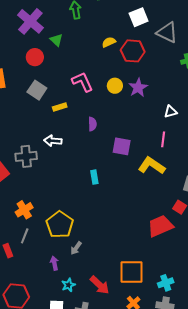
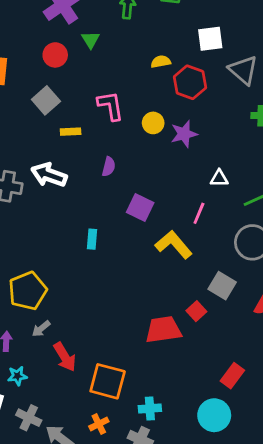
white arrow: (53, 141) -> (49, 175), size x1.4
red arrow: (100, 285) -> (65, 357), moved

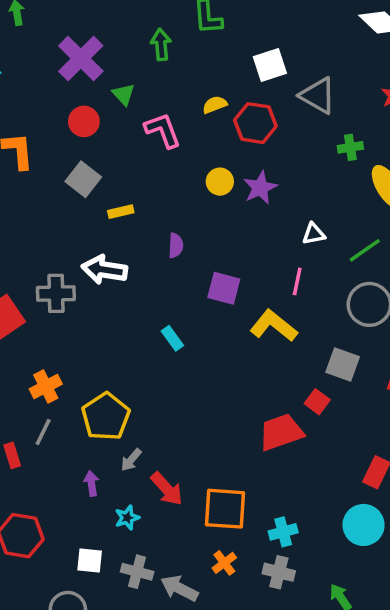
pink L-shape: (111, 106) -> (163, 130), moved
cyan rectangle: (92, 239) -> (172, 338), turned -30
cyan star: (17, 376) -> (127, 518), moved

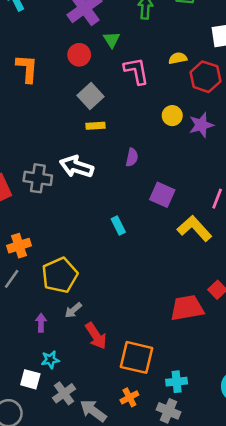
gray square: (83, 179) -> (90, 96), moved
cyan star: (127, 518) -> (50, 360), moved
gray cross: (137, 572) -> (64, 393), turned 30

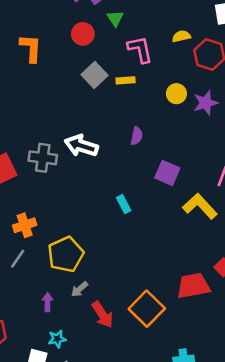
yellow rectangle: (95, 126) -> (125, 80), moved
orange square: (136, 357) -> (147, 309), moved, turned 32

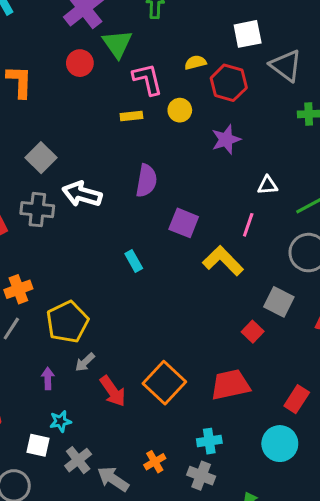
green triangle: (115, 18) -> (117, 44), size x1.5
gray square: (95, 75) -> (41, 158), moved
yellow circle: (176, 94) -> (180, 110), moved
purple semicircle: (137, 136) -> (146, 181), size x1.5
red trapezoid: (193, 286) -> (230, 385), moved

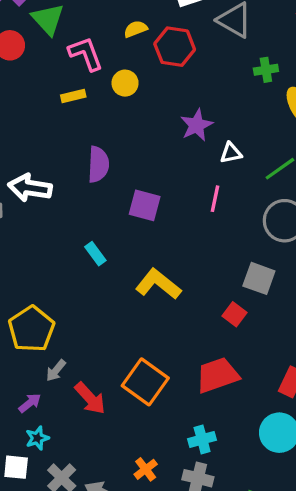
purple star: (226, 139) -> (197, 125), moved
yellow L-shape: (223, 261) -> (158, 284), moved
purple arrow: (48, 378) -> (30, 403), moved, turned 60

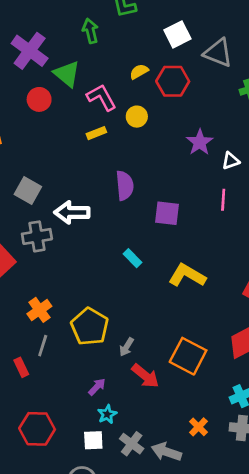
gray arrow: (56, 370) -> (127, 347), moved

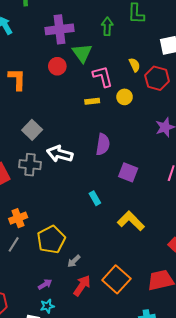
purple cross: (30, 51) -> (60, 29), turned 32
yellow semicircle: (139, 72) -> (135, 65), turned 80
red arrow: (145, 376) -> (82, 286), turned -110

